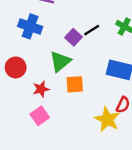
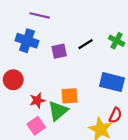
purple square: (74, 37) -> (59, 51), moved, turned 35
green triangle: (60, 61) -> (58, 111), moved

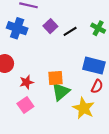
purple square: (59, 51) -> (50, 26), moved, turned -32
green triangle: (58, 111) -> (61, 92), moved
red semicircle: (115, 115) -> (97, 86), moved

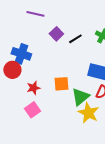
blue cross: (17, 28) -> (21, 54), moved
green triangle: (61, 92) -> (80, 97), moved

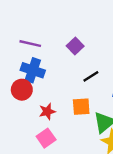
purple line: (35, 14) -> (30, 44), moved
black line: (75, 39) -> (91, 76), moved

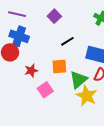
pink square: (46, 138) -> (45, 90), moved

